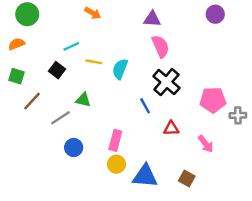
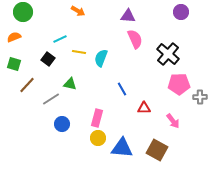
black cross: (166, 82) -> (168, 54), moved
brown square: (187, 178) -> (157, 150), size x1.5

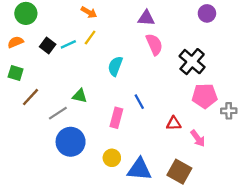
yellow line: (79, 52) -> (90, 37), moved, turned -64
black square: (48, 59) -> (48, 45), moved
red triangle: (144, 108) -> (174, 123), moved
pink rectangle: (97, 118) -> (116, 118), moved
blue circle: (62, 124) -> (71, 142), size x1.6

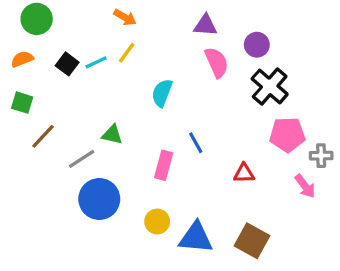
purple circle: (207, 13) -> (257, 45), moved
pink arrow: (198, 138) -> (305, 186), moved

